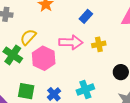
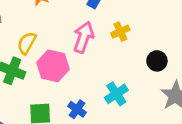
pink arrow: (71, 42) -> (84, 37), turned -60

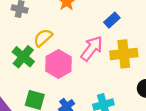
yellow cross: (120, 32) -> (124, 54), size x1.6

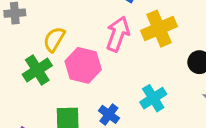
green cross: (23, 57) -> (37, 70), turned 35

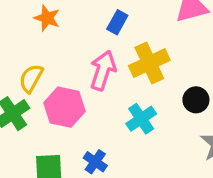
cyan cross: (153, 98) -> (141, 119), moved

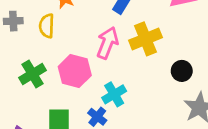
yellow semicircle: (31, 78) -> (47, 26), moved, turned -30
cyan cross: (141, 119) -> (114, 94), moved

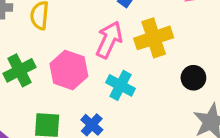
cyan cross: (114, 94) -> (120, 85), moved, turned -35

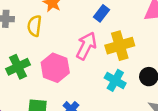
cyan cross: (120, 85) -> (115, 80), moved

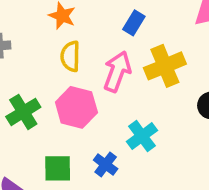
yellow semicircle: (34, 26) -> (70, 56), moved
cyan cross: (115, 80) -> (142, 136), moved, turned 30

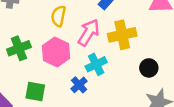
cyan cross: (142, 136) -> (96, 64), moved
blue cross: (106, 164) -> (79, 85), moved

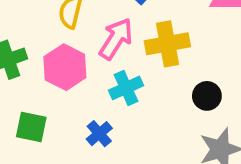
blue cross: (79, 85) -> (99, 134), moved

